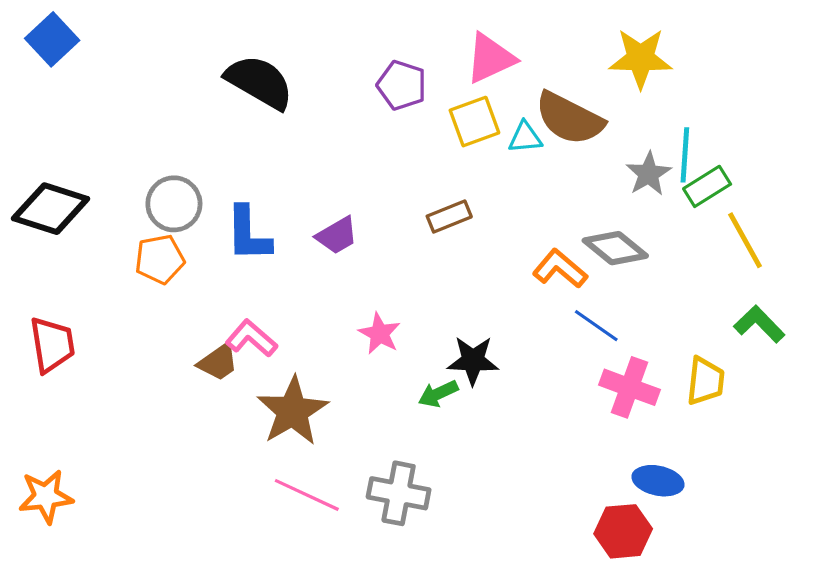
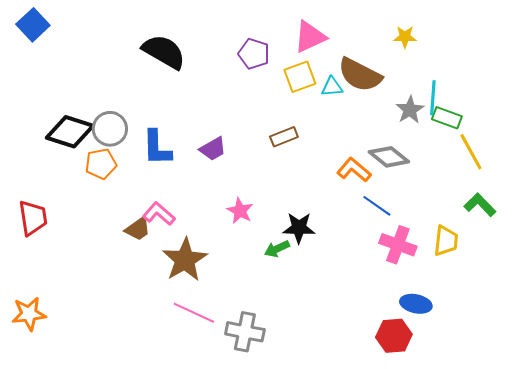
yellow star: (641, 58) -> (405, 37), size x0.6
green rectangle: (707, 186) -> (447, 118), turned 52
black diamond: (51, 209) -> (70, 132), moved
gray cross: (399, 493) -> (245, 332), moved

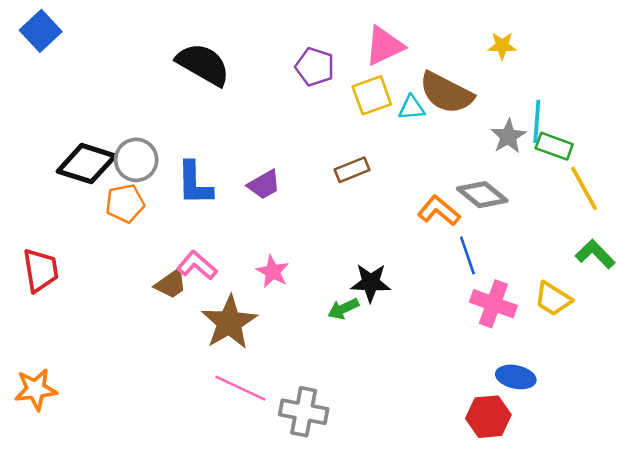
blue line: (377, 206) -> (467, 255), turned 36
pink star: (240, 211) -> (273, 272), moved
yellow trapezoid: (446, 241) -> (553, 299), turned 116

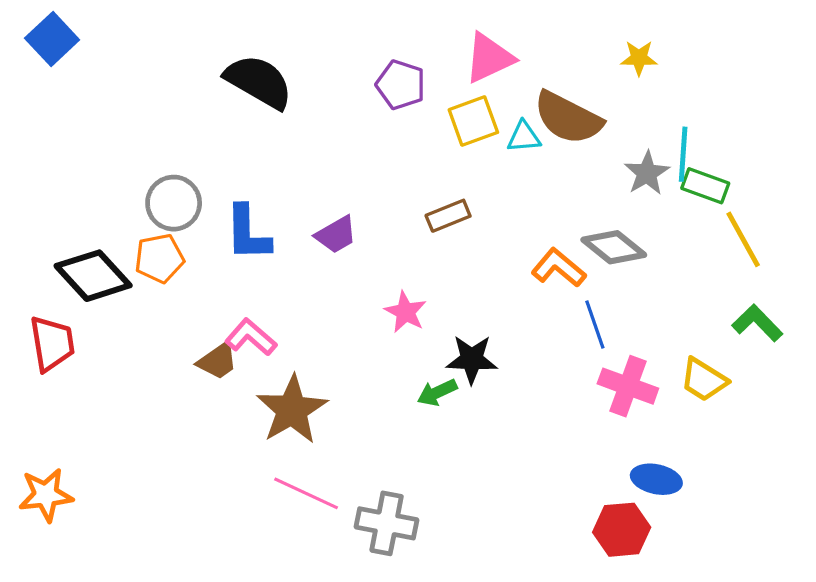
black diamond: (87, 164) -> (93, 276), moved, turned 30
pink star: (273, 272) -> (405, 312), moved

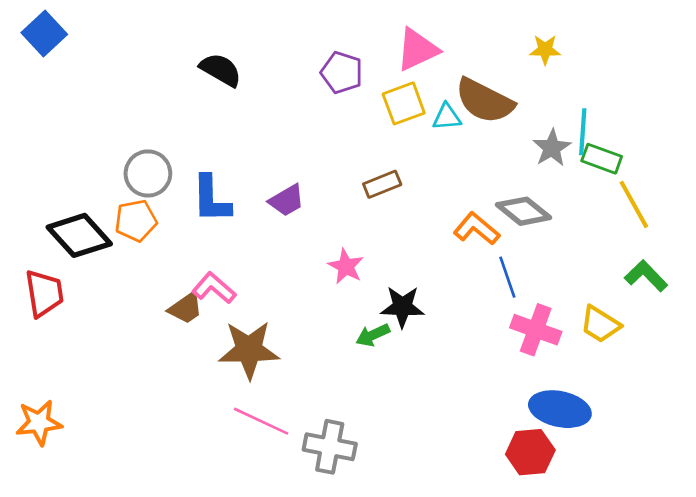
black semicircle: (259, 82) -> (221, 70), size x0.7
brown star: (292, 410) -> (249, 350), turned 30
blue ellipse: (656, 479) -> (560, 409), size x1.4

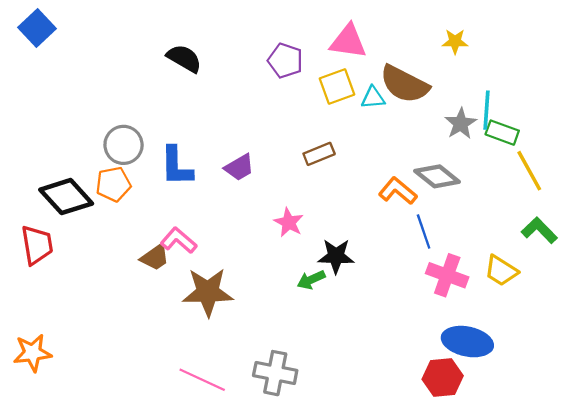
pink triangle: (417, 50) -> (348, 41), turned 33
pink line: (261, 421) -> (202, 380), moved

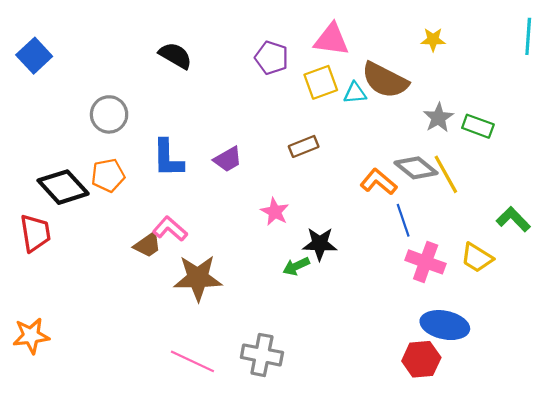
blue square: (37, 28) -> (34, 56), moved
cyan line: (486, 110) -> (528, 36), moved
gray circle: (124, 145) -> (109, 114), moved
yellow line: (529, 171) -> (446, 174), moved

